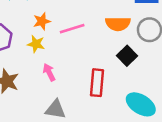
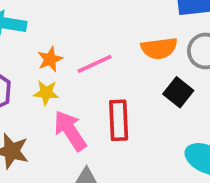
pink arrow: (49, 72) -> (70, 131), size x1.6
red rectangle: (97, 83) -> (119, 120), moved

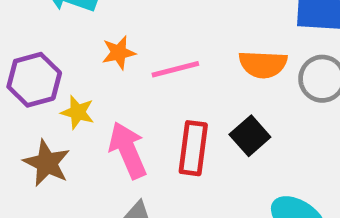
black square: (178, 92) -> (250, 136), moved
yellow star: (46, 93) -> (78, 112), moved

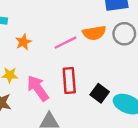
pink line: (175, 69) -> (65, 43), moved
black square: (250, 136) -> (100, 93), moved

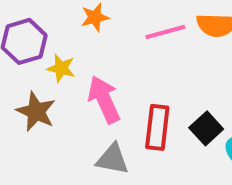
red rectangle: (69, 80) -> (157, 127), moved

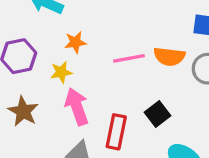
yellow star: (61, 68) -> (61, 72), moved, turned -30
black square: (206, 128) -> (157, 114), moved

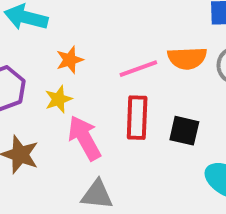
black square: (157, 114) -> (184, 131), turned -30
red rectangle: (116, 132) -> (137, 118), moved

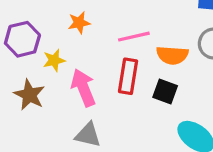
orange semicircle: (187, 58) -> (172, 55), moved
yellow star: (58, 99) -> (54, 60), moved

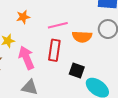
black square: (165, 92) -> (77, 71), moved

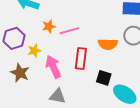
pink line: (58, 25) -> (70, 31), moved

